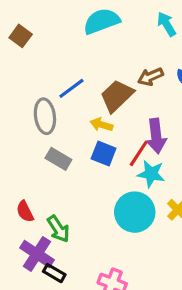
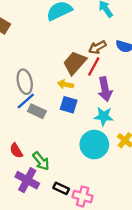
blue line: (71, 88) -> (26, 101), moved
red line: (139, 154) -> (94, 66), moved
black rectangle: (54, 273) -> (61, 188), moved

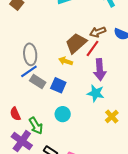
blue square: (69, 105) -> (58, 85), moved
cyan circle: (94, 145) -> (63, 114), moved, size x0.6

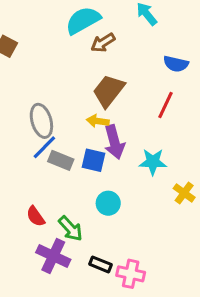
brown arrow: (98, 32) -> (103, 43), moved
red line: (92, 48) -> (165, 105), moved
purple arrow: (100, 70) -> (114, 142), moved

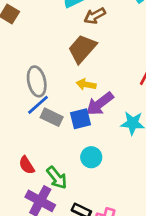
brown trapezoid: (109, 91) -> (82, 49), moved
purple arrow: (114, 142) -> (100, 104), turned 64
blue square: (93, 160) -> (80, 119), turned -30

